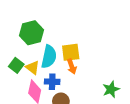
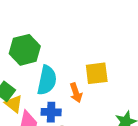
yellow square: (71, 52) -> (97, 73), moved
yellow triangle: (33, 68) -> (14, 104), moved

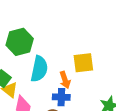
blue cross: (51, 112) -> (61, 97), moved

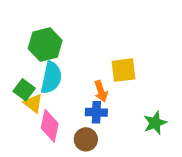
cyan semicircle: (39, 69) -> (51, 78), moved

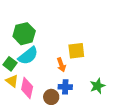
cyan semicircle: (51, 78) -> (28, 56), turned 40
yellow triangle: (33, 103) -> (12, 81), moved
blue cross: (96, 112) -> (65, 87), moved

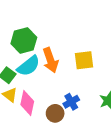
orange arrow: (61, 65) -> (50, 60), moved, size x1.5
blue cross: (65, 87) -> (71, 102), turned -32

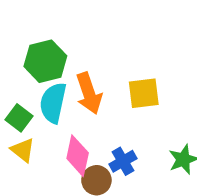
cyan semicircle: (28, 66) -> (53, 103), turned 140
pink diamond: (27, 103) -> (78, 156), moved

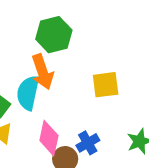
green hexagon: (45, 61) -> (54, 35), moved
orange arrow: (89, 93) -> (43, 72), moved

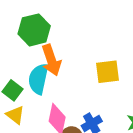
green hexagon: (54, 35) -> (34, 30), moved

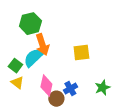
cyan semicircle: (38, 79) -> (33, 58), turned 35

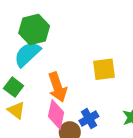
orange arrow: (42, 45) -> (57, 87), moved
cyan semicircle: (33, 58) -> (27, 54), moved

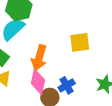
orange arrow: (57, 87) -> (39, 58), turned 35

